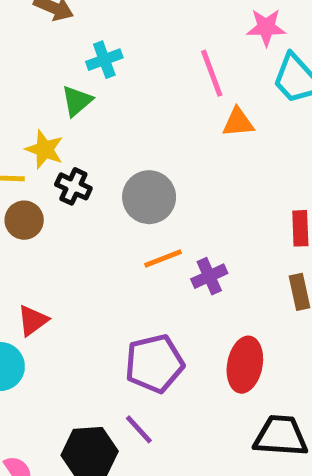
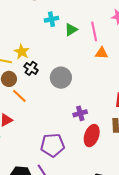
green triangle: (77, 101) -> (71, 30), moved
orange line: (163, 258) -> (19, 96), moved, turned 56
red ellipse: (245, 365) -> (92, 136), moved

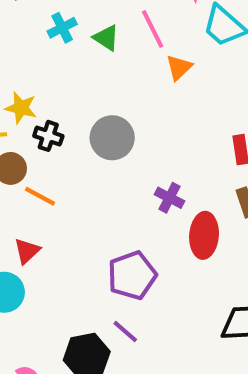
green triangle: (71, 30) -> (106, 38), turned -40
orange triangle: (102, 53) -> (179, 67), turned -32
purple cross: (80, 113) -> (169, 198), turned -32

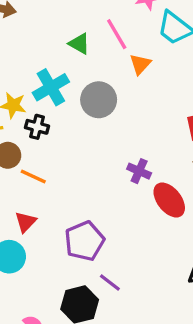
cyan cross: (62, 28) -> (51, 87), moved, size x1.5
gray circle: (112, 138) -> (99, 100), moved
red ellipse: (204, 235) -> (169, 200), turned -39
purple pentagon: (132, 275) -> (84, 241), moved

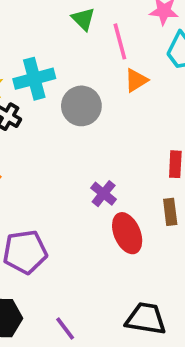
green triangle: (79, 44) -> (83, 19), moved
purple line: (110, 283) -> (65, 329), moved

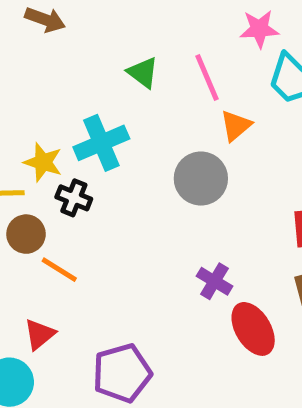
green triangle: (83, 19) -> (143, 73), moved
gray circle: (81, 106) -> (201, 179), moved

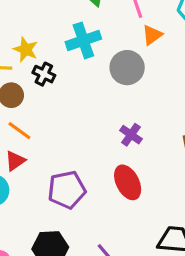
cyan cross: (101, 143) -> (83, 40), moved
orange line: (59, 270) -> (19, 131), moved
red ellipse: (253, 329) -> (128, 182), moved

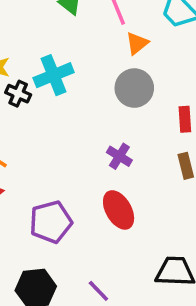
cyan cross: (83, 40) -> (54, 75), moved
gray circle: (127, 68) -> (134, 88), moved

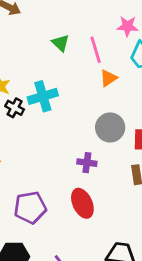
gray circle: (134, 88) -> (110, 127), moved
purple cross: (119, 156) -> (87, 163), turned -30

